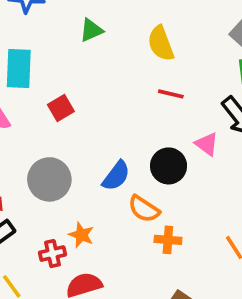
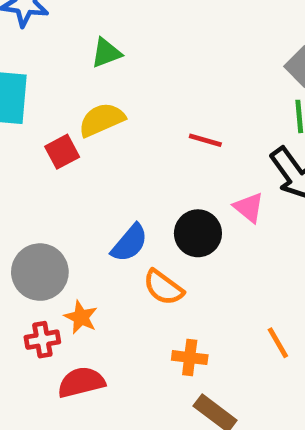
yellow semicircle: (161, 43) -> (102, 120), moved, turned 84
gray circle: (49, 179) -> (40, 272), moved
orange cross: (168, 240) -> (190, 358), moved

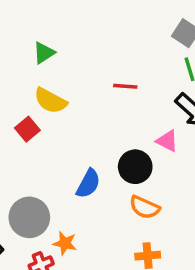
yellow semicircle: (102, 120) -> (50, 101), turned -116
red line: (205, 140) -> (125, 86), moved
orange semicircle: (163, 287) -> (145, 207), moved

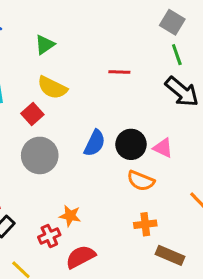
pink triangle: (167, 141) -> (163, 148), moved
blue semicircle: (88, 184) -> (95, 143), moved
gray circle: (29, 217) -> (40, 155), moved

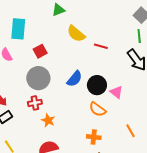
red line: (119, 72) -> (101, 46), moved
yellow semicircle: (52, 88) -> (76, 34), moved
red cross: (49, 236) -> (35, 103), moved

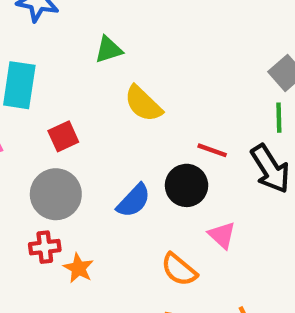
red line: (101, 46) -> (212, 150), moved
black circle: (97, 85) -> (187, 185), moved
orange star: (48, 120) -> (78, 268), moved

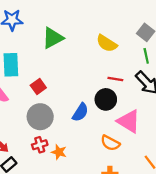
green triangle: (108, 50) -> (53, 38), size x1.5
yellow semicircle: (143, 104) -> (107, 43), moved
pink triangle: (222, 235) -> (129, 121), size x1.6

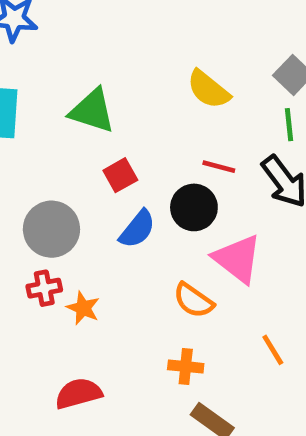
green triangle: (53, 38) -> (92, 111), moved, turned 40
red square: (38, 87) -> (120, 175), moved

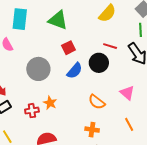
yellow semicircle: (208, 89) -> (107, 13), turned -90
pink triangle: (237, 259) -> (127, 93), moved, size x0.7
red cross: (44, 288) -> (32, 111), moved

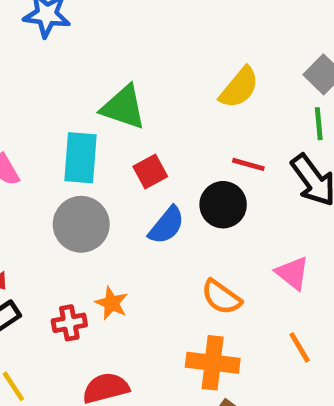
cyan rectangle: (20, 19) -> (80, 158), moved
orange cross: (92, 130) -> (213, 363), size x1.5

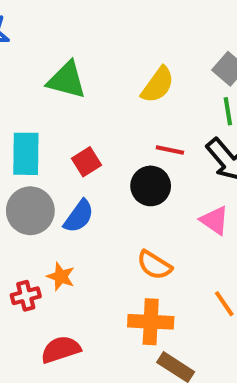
green triangle: (123, 107) -> (67, 80), moved
blue semicircle: (167, 225) -> (79, 216), moved
pink triangle: (292, 273) -> (214, 220), moved

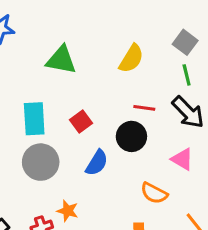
blue semicircle: (79, 216) -> (97, 163), moved
orange semicircle: (154, 265) -> (154, 193), moved

